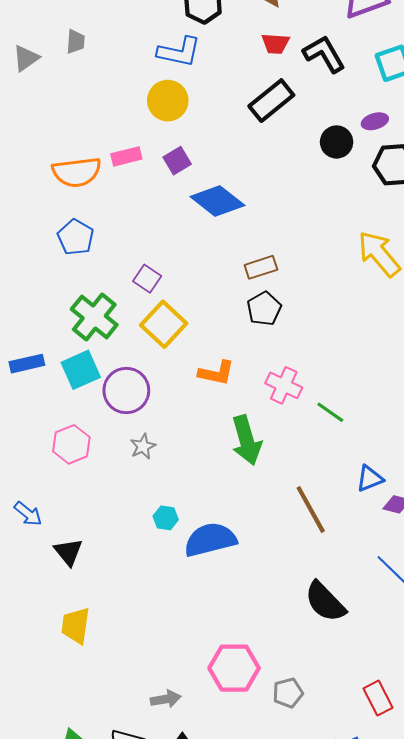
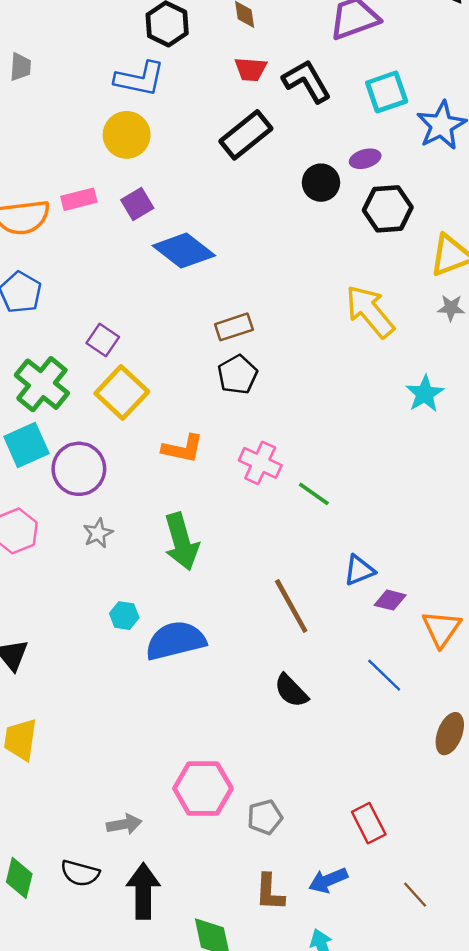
green arrow: (246, 440) -> (181, 542), moved
black semicircle: (325, 602) -> (291, 691), moved, size x0.7

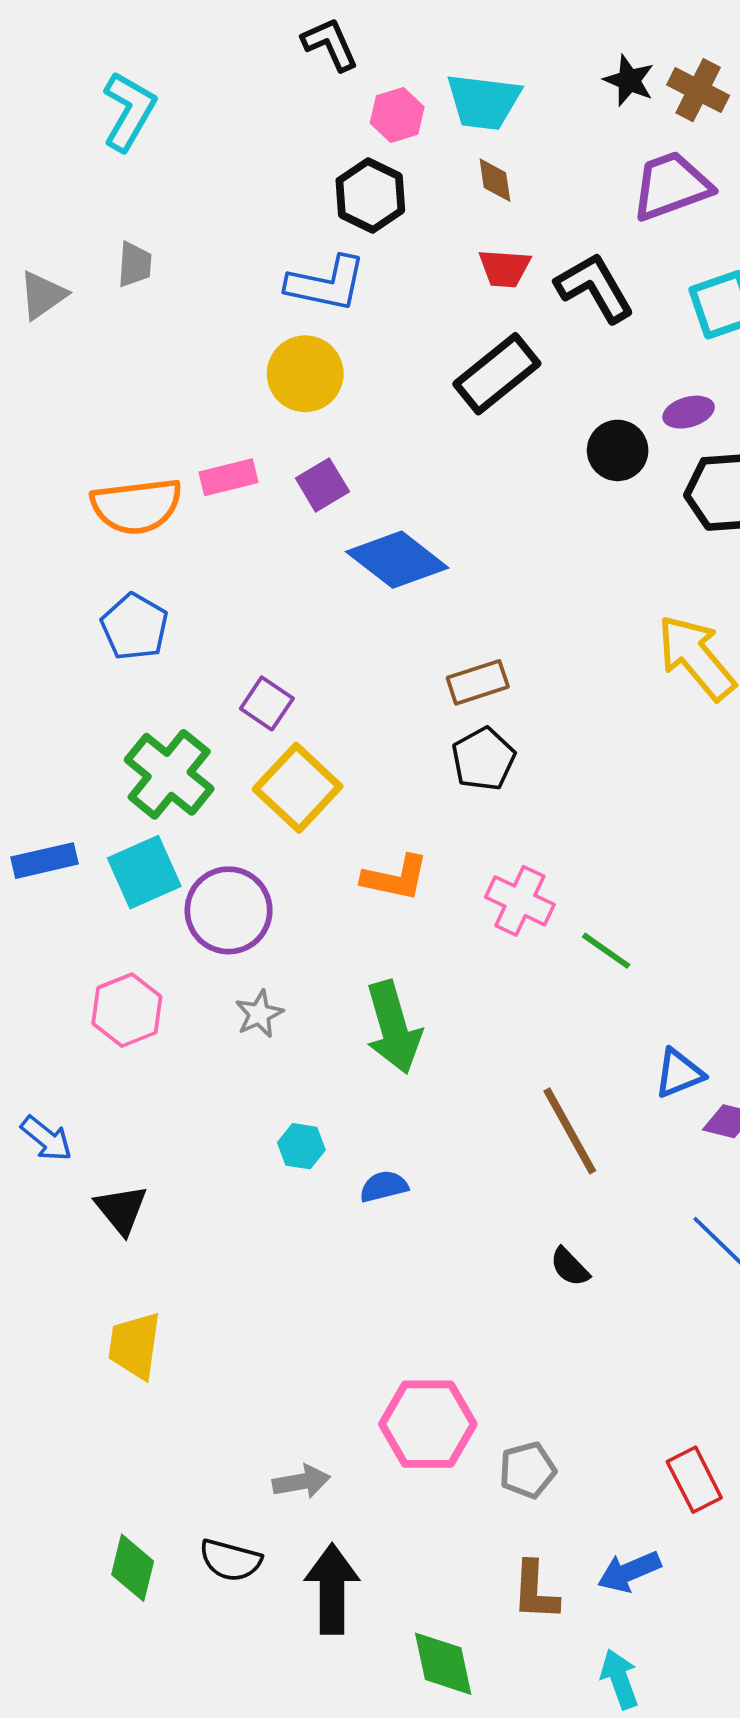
blue semicircle: (175, 641) -> (384, 1186), size x0.5
black semicircle: (291, 691) -> (570, 1267), size x0.7

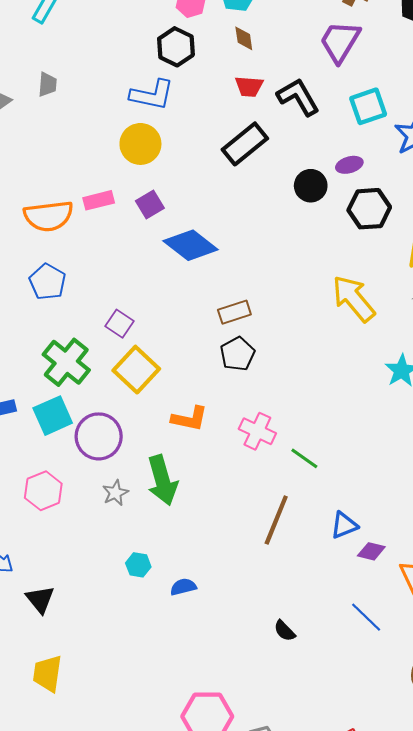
purple trapezoid: (671, 186) -> (340, 42), turned -39
green arrow: (393, 1027) -> (162, 480), moved
brown line: (570, 1131) -> (276, 520), moved, turned 51

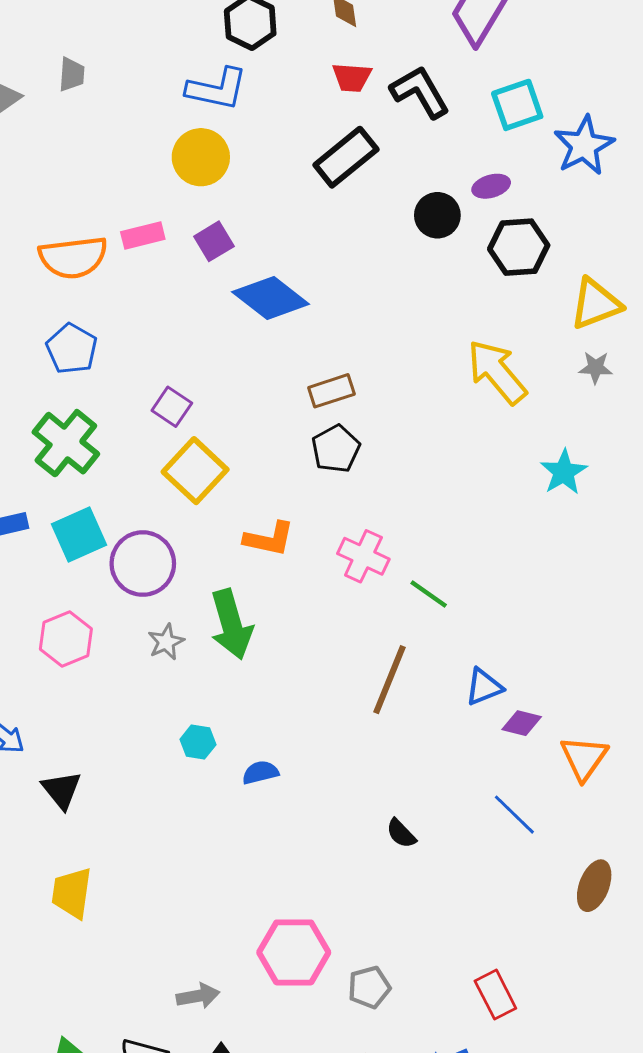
green cross: (66, 362) -> (66, 443), moved

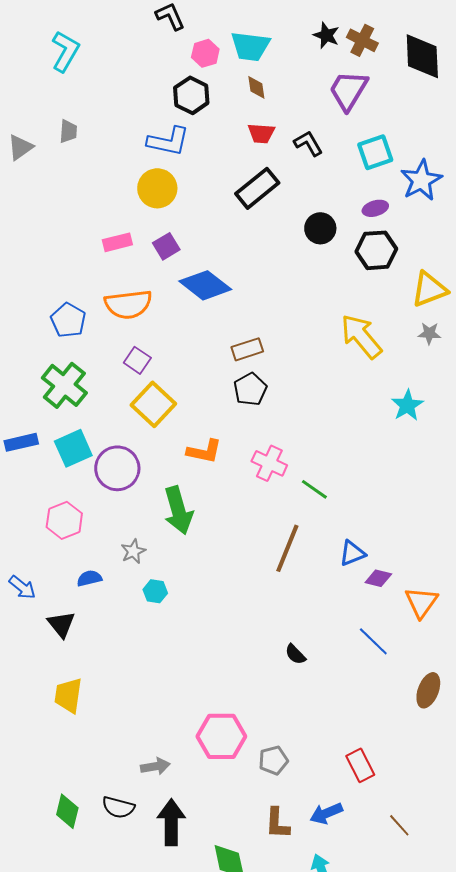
black L-shape: (420, 92) -> (308, 143), size x0.7
purple ellipse: (491, 186) -> (375, 208), moved
orange semicircle: (73, 257) -> (128, 304), moved
gray star: (166, 642) -> (133, 551), moved
blue semicircle: (260, 772) -> (89, 578), moved

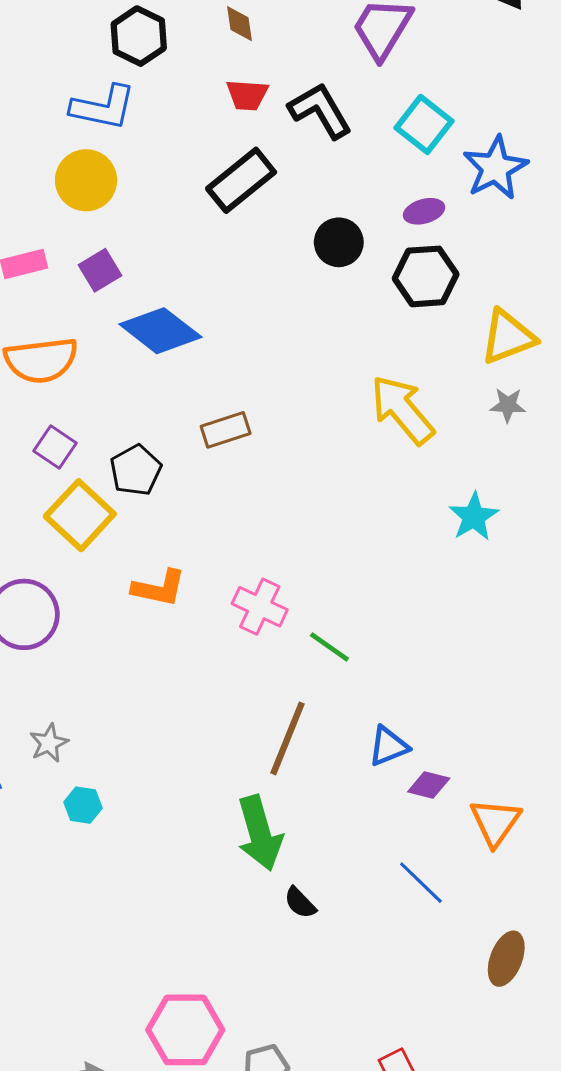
black L-shape: (308, 143) -> (320, 110), size x1.4
cyan square: (375, 152) -> (424, 124), turned -33
black pentagon: (250, 389) -> (136, 470), moved
green arrow: (178, 510) -> (260, 833), moved

